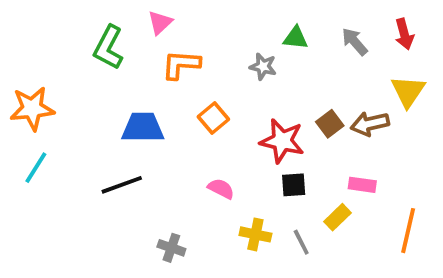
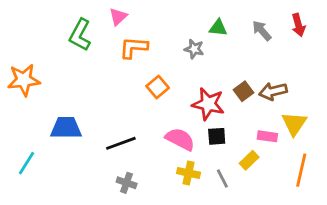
yellow triangle: (408, 91) -> (294, 124), moved
blue trapezoid: (143, 128) -> (66, 128), moved
cyan line: (36, 168) -> (27, 163), moved
black line: (122, 185) -> (121, 143), moved
pink semicircle: (221, 189) -> (180, 139), moved, size x1.5

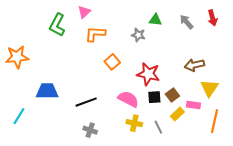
brown square: (243, 91) -> (172, 95), moved
pink rectangle: (267, 136) -> (193, 105), moved

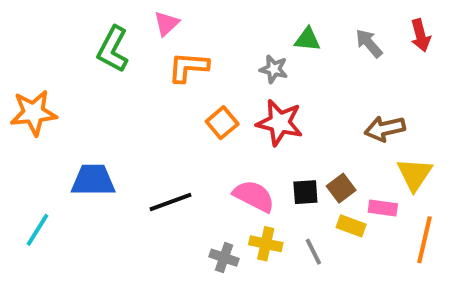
red star: (148, 74) -> (280, 123), moved
yellow rectangle: (177, 114) -> (351, 226), turned 64
gray cross: (90, 130) -> (224, 258), moved

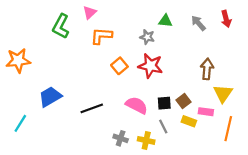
brown arrow: (385, 129) -> (207, 69), turned 108
blue trapezoid: (93, 180) -> (50, 97), turned -30
yellow cross: (266, 244) -> (146, 140), moved
gray line: (313, 252) -> (163, 127), moved

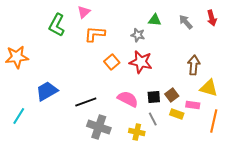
yellow triangle: (223, 94) -> (209, 88), turned -48
gray cross: (121, 138) -> (99, 127), moved, size x1.6

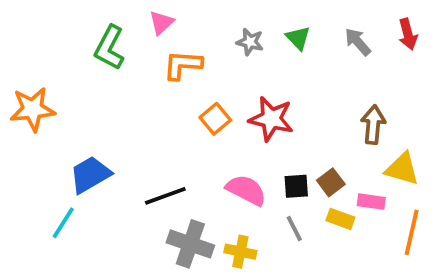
green triangle: (155, 20) -> (298, 38), turned 40
gray star: (138, 35) -> (250, 42), moved
cyan line: (19, 116) -> (63, 223), moved
yellow cross: (137, 132) -> (240, 252), moved

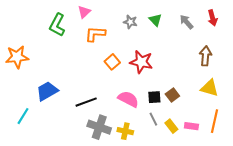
brown arrow: (373, 125) -> (205, 56), moved
pink rectangle: (371, 202) -> (191, 126), moved
yellow rectangle: (340, 219) -> (171, 126), moved, turned 32
cyan line: (63, 223) -> (23, 116), moved

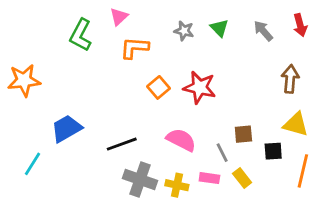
brown square: (172, 95) -> (243, 134), turned 32
black square: (154, 97) -> (273, 151), moved
gray line: (153, 119) -> (222, 153), moved
pink rectangle: (191, 126) -> (209, 178), moved

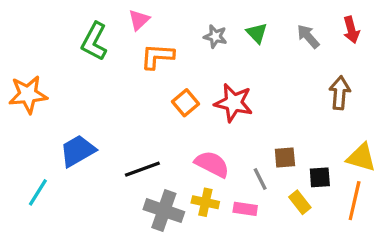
yellow triangle: (296, 124) -> (361, 157), moved
yellow rectangle: (242, 178) -> (300, 202), moved
yellow cross: (177, 185) -> (205, 202), moved

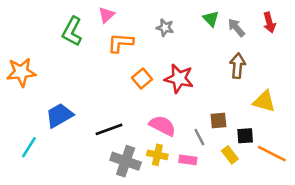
green triangle: (257, 33) -> (211, 19), moved
brown arrow: (340, 93) -> (238, 66), moved
yellow triangle: (361, 157) -> (264, 101), moved
orange line: (355, 201) -> (272, 154), turned -76

